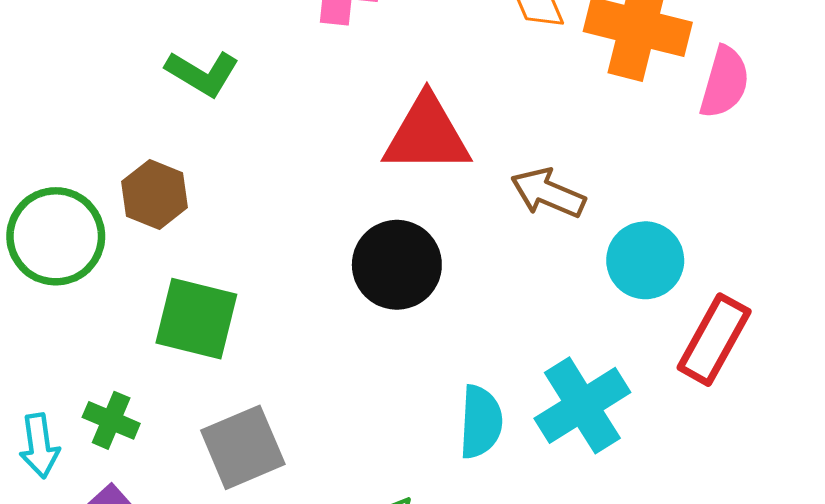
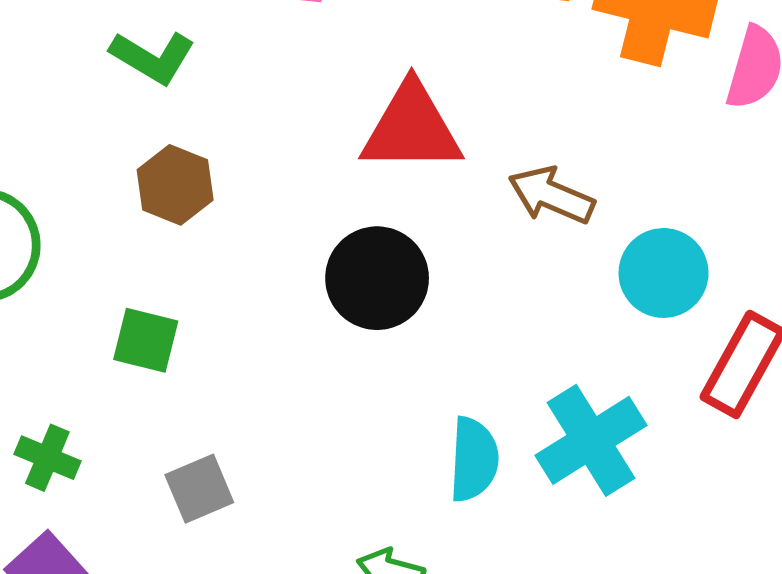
brown hexagon: (155, 194) -> (175, 185), moved
green square: (196, 319) -> (146, 340), size x0.7
gray square: (243, 447) -> (199, 489), size x0.7

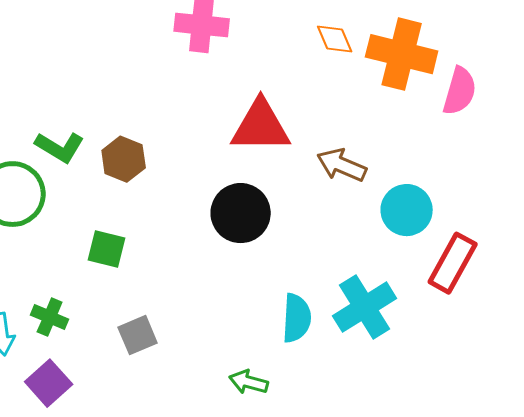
green L-shape: (153, 57) -> (60, 147), moved

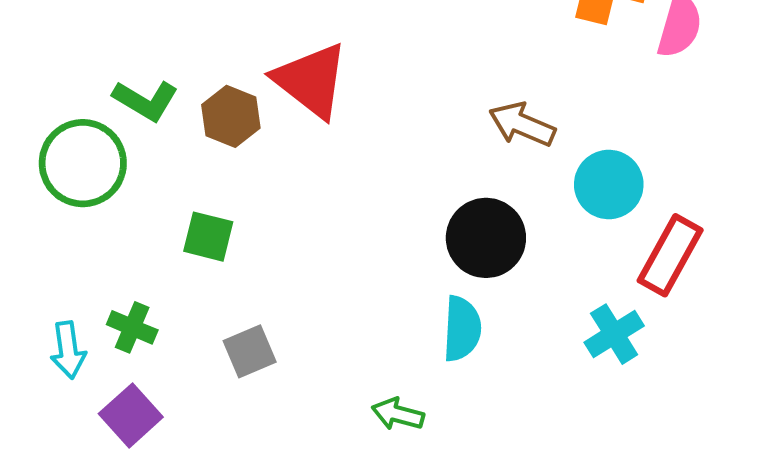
red triangle: (261, 126) -> (311, 80), moved, turned 38
black circle: (241, 213) -> (486, 238), moved
cyan cross: (365, 307) -> (614, 334), moved, size x0.7

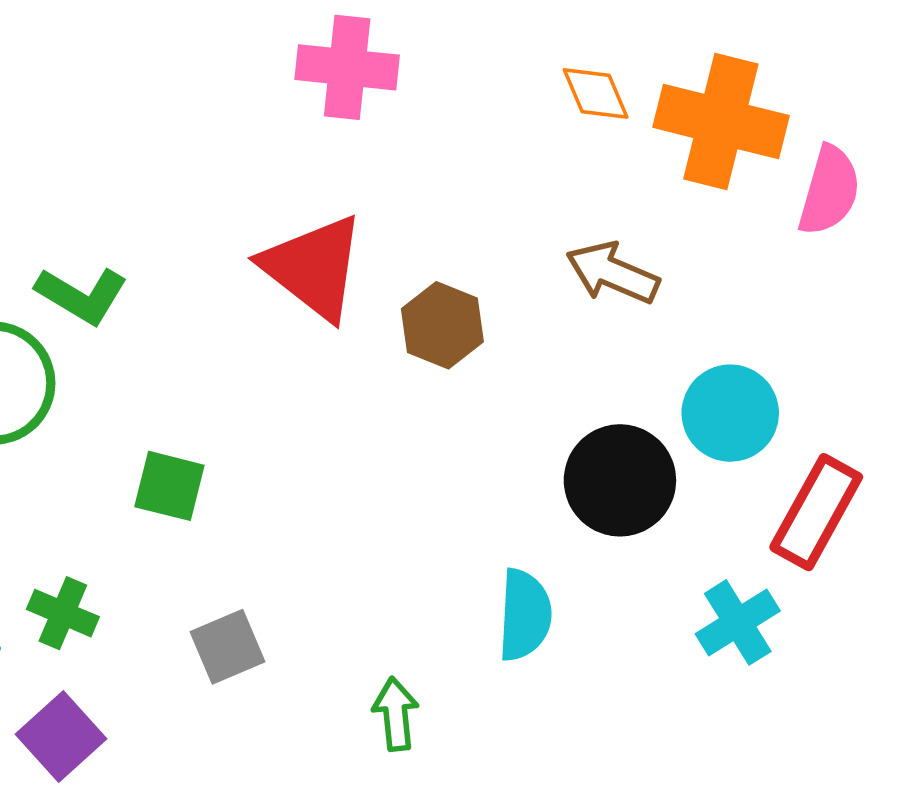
brown hexagon: (231, 116) -> (442, 325), moved
brown arrow: (522, 124) -> (612, 273), moved
black circle: (486, 238) -> (620, 480), moved
green arrow: (398, 414) -> (396, 714), moved, turned 69

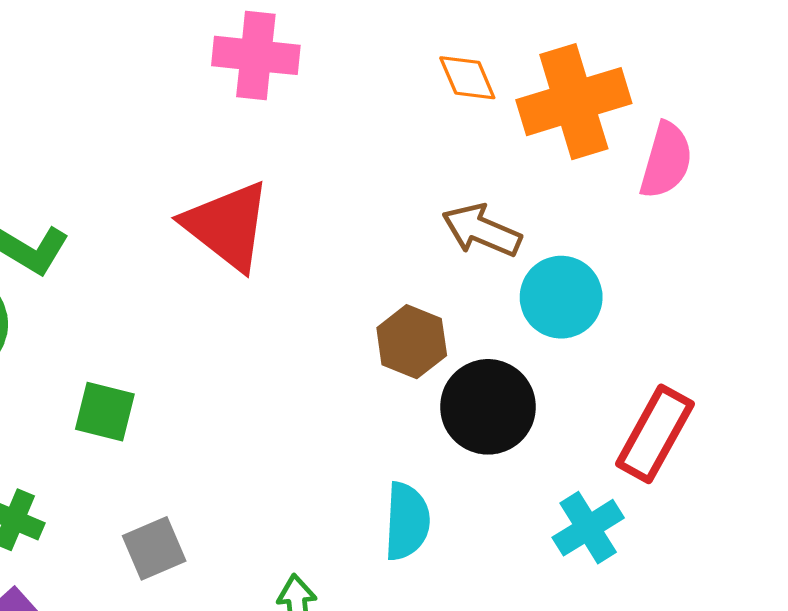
orange cross: (721, 121) -> (574, 102), turned -31
brown hexagon: (442, 325) -> (412, 342), moved
cyan circle: (730, 413) -> (561, 297), moved

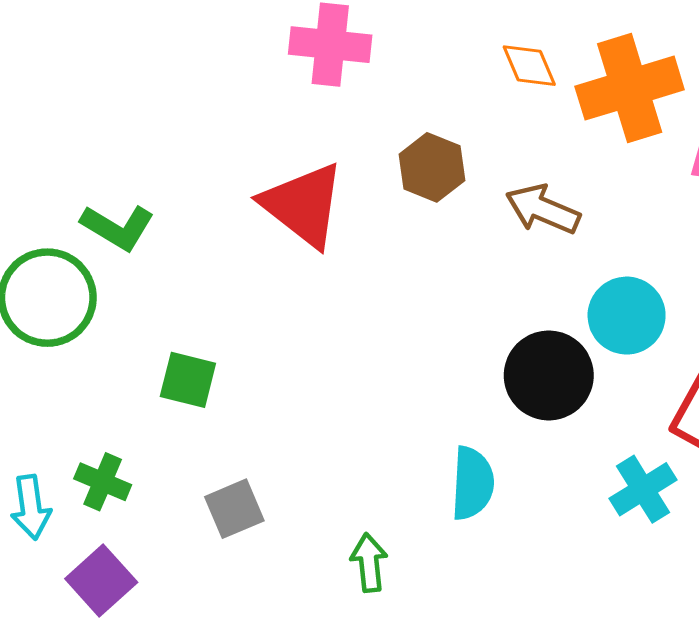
cyan circle: (561, 297) -> (627, 316), moved
brown hexagon: (412, 342) -> (432, 167), moved

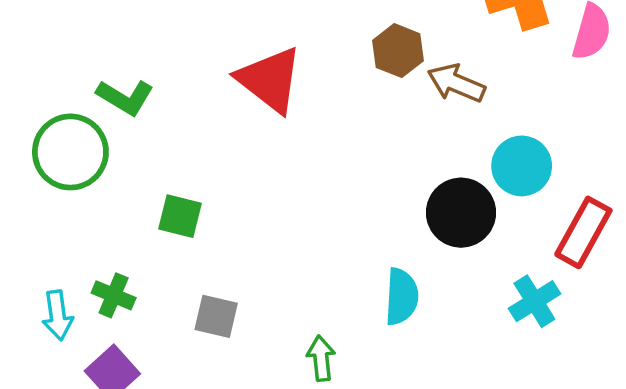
brown hexagon: (432, 167) -> (398, 51), moved
gray square: (234, 509) -> (216, 316), turned 36

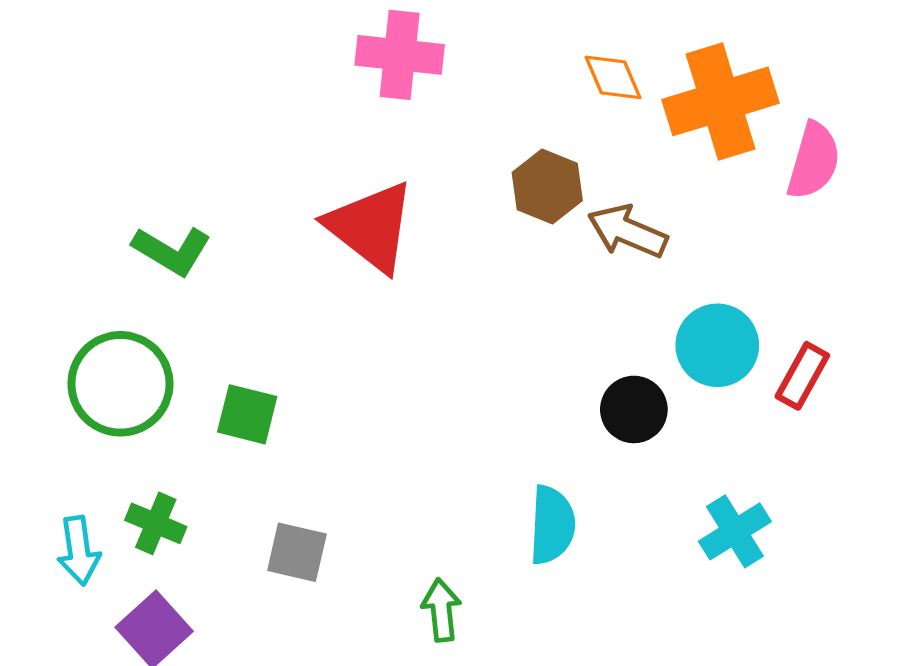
green circle: (70, 152) -> (120, 384), moved
black circle: (461, 213) -> (634, 409), size x0.7
red rectangle: (583, 232) -> (802, 376), moved, size x0.7

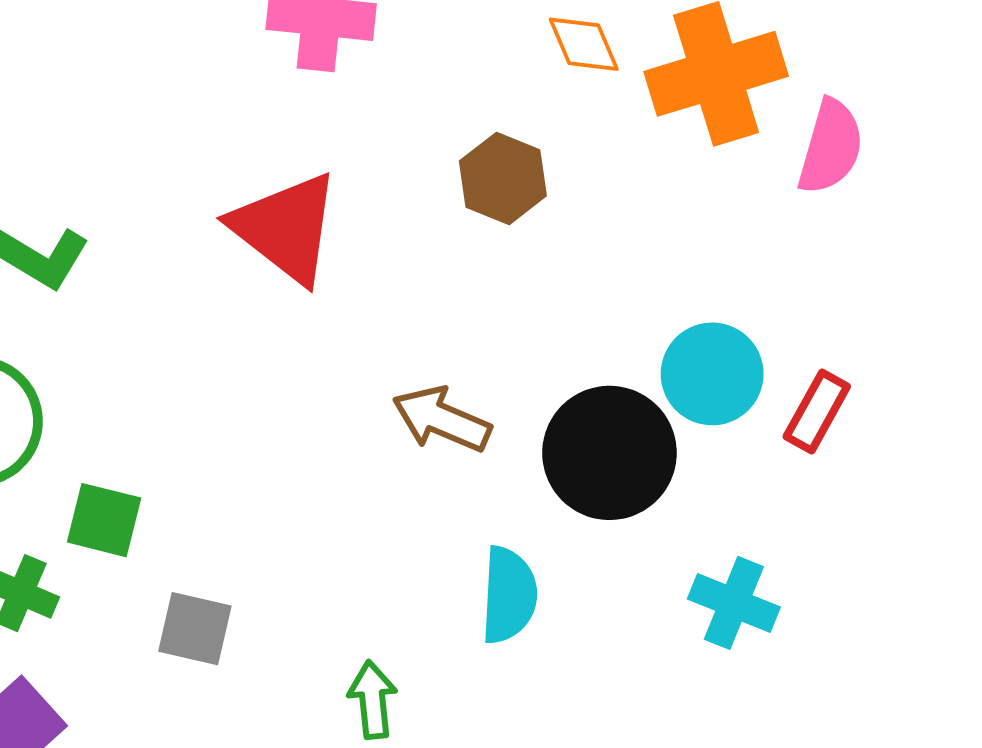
brown arrow: (627, 231) -> (442, 419), moved
black circle: (634, 409) -> (609, 453), size x1.6
green square: (247, 414) -> (104, 520), moved
cyan cross: (735, 531) -> (734, 603), turned -36

